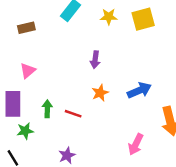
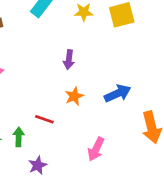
green arrow: (47, 109) -> (19, 137), moved
pink arrow: (136, 144) -> (96, 149), moved

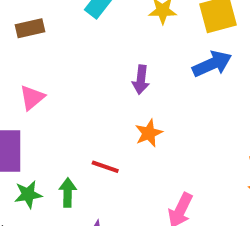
blue arrow: (118, 93) -> (212, 64), moved

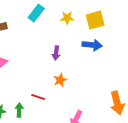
blue arrow: (212, 64) -> (92, 45), turned 30

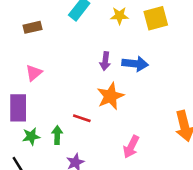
blue arrow: (92, 45) -> (135, 64), moved
orange star: (60, 80) -> (110, 96), size x1.5

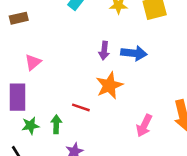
brown rectangle: (32, 27) -> (19, 18), moved
pink arrow: (131, 147) -> (144, 126), moved

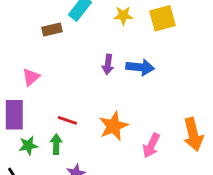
brown rectangle: (19, 18) -> (52, 29), moved
orange star: (109, 85) -> (113, 126), moved
red line: (81, 107) -> (67, 120), moved

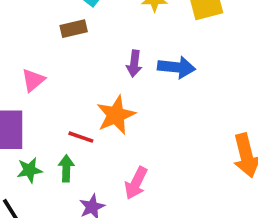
brown rectangle: (52, 29) -> (74, 29), moved
orange star: (113, 126) -> (116, 115), moved
pink arrow: (151, 146) -> (136, 183), moved

